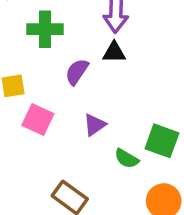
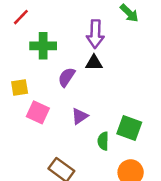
green semicircle: (126, 159) -> (103, 141), turned 60

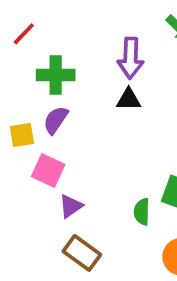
purple semicircle: (67, 77) -> (56, 120), moved
purple triangle: (80, 116) -> (71, 206), moved

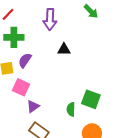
purple arrow: (131, 58) -> (50, 19), moved
green cross: (56, 75) -> (14, 37), moved

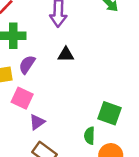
black triangle: (64, 49) -> (66, 55), moved
green semicircle: (71, 109) -> (90, 136), moved

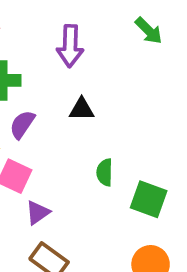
green semicircle: (90, 136) -> (105, 172), moved

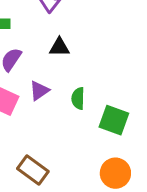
purple triangle: (38, 213) -> (39, 91), moved

